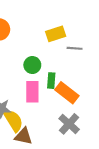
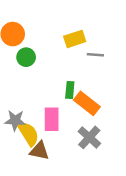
green circle: (32, 65) -> (26, 57), moved
pink rectangle: (32, 92) -> (52, 119), moved

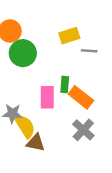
green circle: (26, 57) -> (23, 53), size x1.5
pink rectangle: (52, 119) -> (47, 97), moved

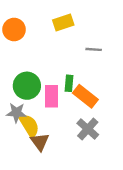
yellow rectangle: (69, 36) -> (63, 23), moved
green circle: (23, 53) -> (27, 86), moved
brown triangle: (36, 143) -> (40, 142), turned 42

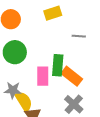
green rectangle: (69, 83) -> (58, 65), size x1.5
green circle: (27, 86) -> (15, 52), moved

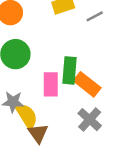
gray line: (79, 36) -> (95, 16), moved, turned -32

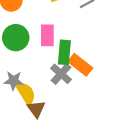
pink rectangle: (51, 84) -> (47, 35), moved
gray cross: (90, 120) -> (61, 74), moved

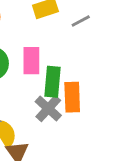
orange rectangle: (80, 65) -> (72, 97), turned 50

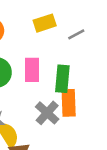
green rectangle: (52, 82) -> (62, 79), moved

